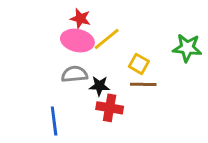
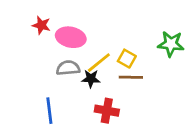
red star: (80, 19) -> (41, 25), moved
yellow line: (107, 39) -> (99, 63), moved
red cross: (110, 108) -> (107, 111), moved

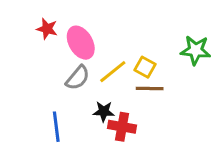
pink ellipse: (71, 37) -> (81, 43), turned 48
gray semicircle: (68, 68) -> (78, 78), turned 135
black star: (91, 79) -> (104, 111), moved

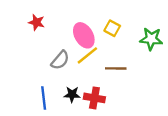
pink ellipse: (81, 43) -> (84, 35), moved
yellow square: (145, 67) -> (112, 28), moved
black star: (104, 111) -> (72, 94), moved

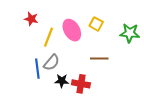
yellow line: (87, 55) -> (48, 37), moved, turned -30
gray semicircle: (60, 60) -> (52, 63), moved
blue line: (44, 98) -> (37, 69), moved

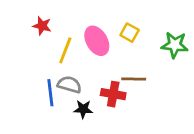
gray semicircle: (52, 63) -> (69, 85), turned -114
red cross: (81, 84) -> (113, 94), moved

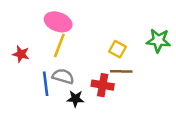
red star: (42, 26) -> (21, 54), moved
yellow square: (130, 33) -> (118, 49), moved
pink ellipse: (97, 41) -> (58, 22), moved, turned -40

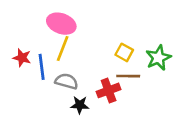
green star: (158, 40) -> (158, 58), moved, turned -30
blue line: (46, 84) -> (42, 67), moved
red cross: (103, 85) -> (109, 90), turned -30

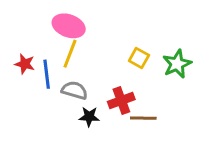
brown line: (128, 76) -> (143, 118), moved

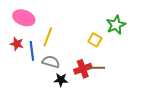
pink ellipse: (69, 26) -> (24, 18), moved
green star: (177, 64) -> (116, 25), moved
brown line: (143, 118) -> (96, 68), moved

